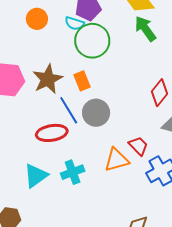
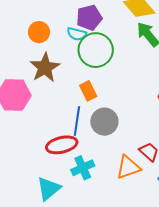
brown star: (48, 79) -> (45, 68), moved
blue line: (69, 110) -> (77, 121), turned 44
cyan cross: (73, 172) -> (83, 168), moved

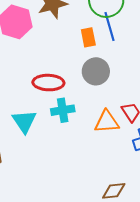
blue line: (77, 121) -> (110, 27), moved, turned -40
cyan triangle: (49, 189) -> (24, 121), turned -40

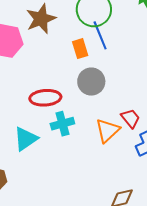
cyan triangle: (24, 121) -> (26, 139), turned 36
orange triangle: (107, 122) -> (108, 130), turned -32

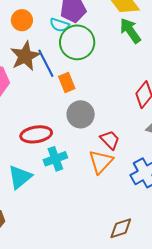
blue line: (100, 35) -> (46, 63), moved
red trapezoid: (130, 118) -> (110, 140), moved

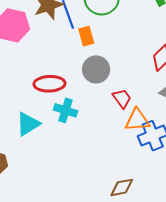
cyan cross: (55, 159) -> (66, 110), turned 30
orange triangle: (101, 162) -> (137, 120), moved, turned 36

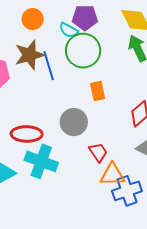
orange rectangle: (86, 36) -> (98, 91), moved
cyan cross: (66, 110) -> (41, 161), size x1.4

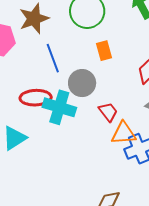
blue line: (49, 66) -> (53, 58), moved
cyan cross: (41, 161) -> (59, 107), moved

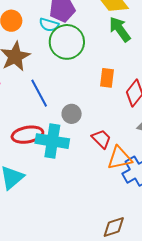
orange rectangle: (104, 51) -> (107, 78), moved, turned 30
gray circle: (82, 83) -> (72, 114), size x0.7

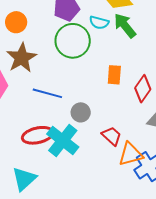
cyan semicircle: (49, 25) -> (99, 23), moved
blue line: (39, 93) -> (47, 93), turned -44
cyan cross: (52, 141) -> (63, 140), turned 32

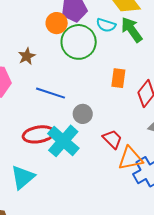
orange circle: (16, 22) -> (57, 23), moved
brown star: (22, 58) -> (27, 56), size x0.6

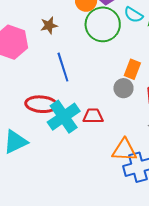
blue line: (50, 93) -> (63, 67), turned 40
gray circle: (83, 114) -> (123, 88), moved
red trapezoid: (112, 139) -> (93, 116), moved, turned -60

